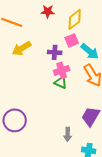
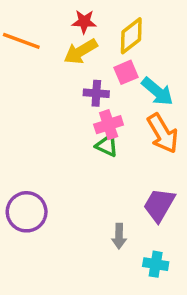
yellow arrow: (22, 48) -> (81, 51), moved

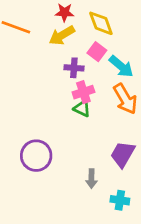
yellow diamond: (131, 36) -> (101, 23), turned -72
pink square: (126, 72) -> (97, 52), turned -30
purple circle: (27, 212) -> (36, 156), moved

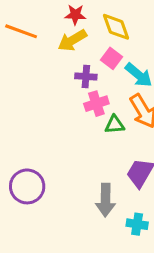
green triangle: (82, 108) -> (115, 125), moved, turned -30
purple circle: (36, 156) -> (27, 186), moved
gray arrow: (92, 179) -> (105, 200), size x1.5

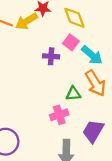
yellow arrow: (72, 40) -> (26, 21), moved
pink cross: (96, 104) -> (59, 115), moved

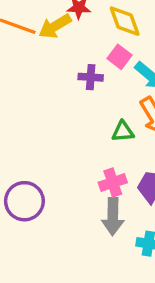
pink cross: (59, 115) -> (113, 182), moved

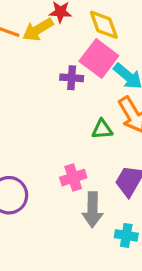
pink square: (120, 57) -> (99, 59), size x1.6
pink cross: (113, 182) -> (73, 178), moved

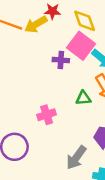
pink cross: (73, 178) -> (47, 115), moved
gray arrow: (93, 210) -> (76, 158), turned 35

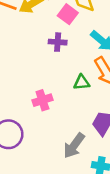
pink square: (81, 46) -> (68, 14), moved, size x0.7

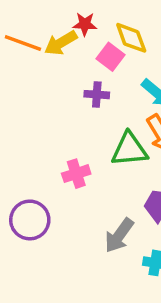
green triangle: (82, 82) -> (129, 150), size x1.6

